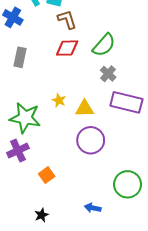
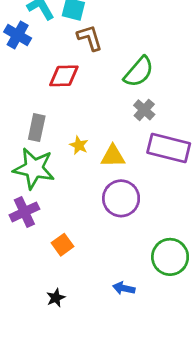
red diamond: (67, 48) -> (64, 76), moved
gray rectangle: (20, 57) -> (37, 128), moved

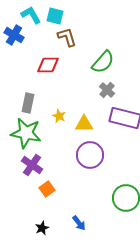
purple cross: (24, 212) -> (32, 165), moved, turned -30
blue arrow: (124, 288) -> (79, 223), moved, turned -140

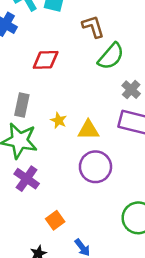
brown L-shape: (67, 37) -> (93, 27), moved
gray cross: (107, 90) -> (131, 90), moved
orange square: (47, 189) -> (55, 220), moved

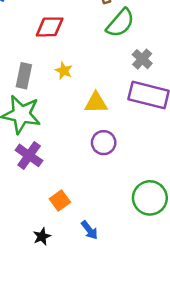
yellow star: (59, 120) -> (64, 71), moved
purple circle: (95, 167) -> (104, 143), size x0.7

